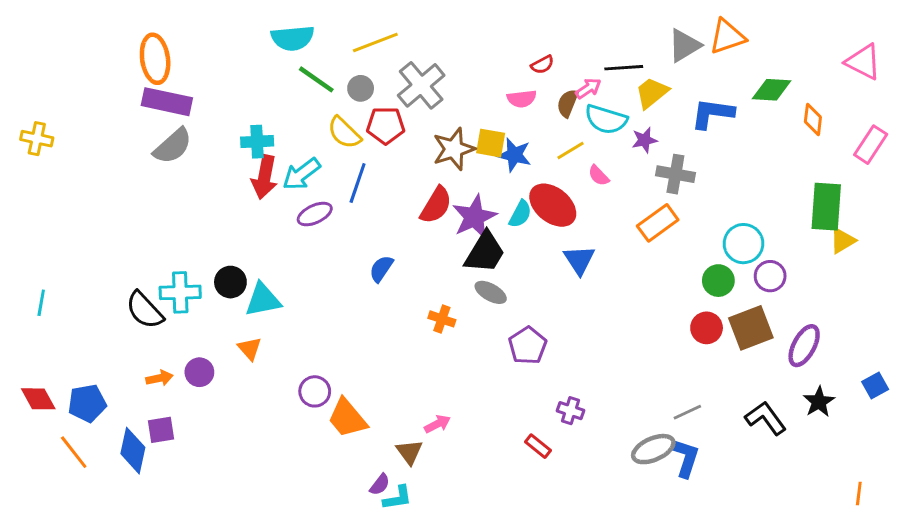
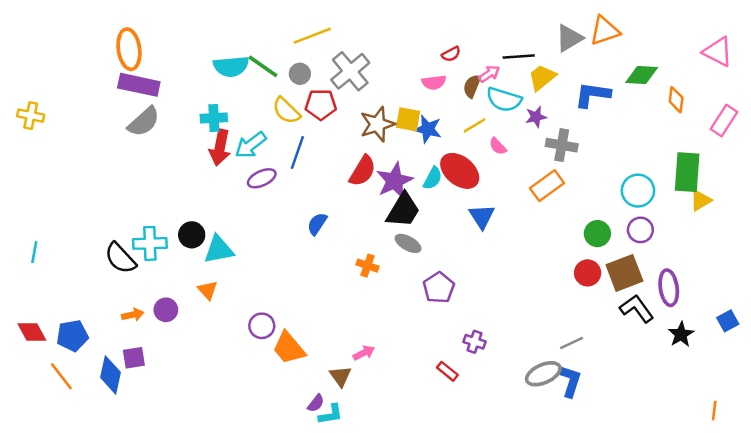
cyan semicircle: (293, 38) -> (231, 66), moved
cyan circle: (743, 244) -> (638, 191), moved
purple ellipse: (804, 346) -> (669, 288), turned -36
black L-shape: (766, 418) -> (637, 309), moved

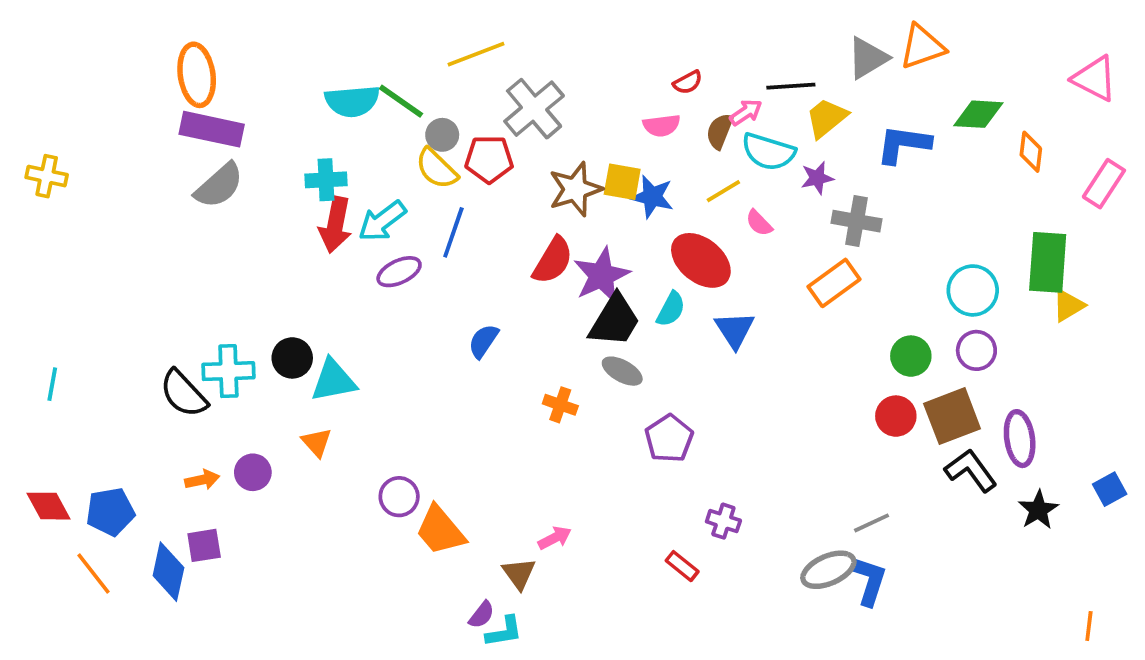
gray circle: (300, 74) -> (442, 135), moved
cyan semicircle: (433, 178) -> (671, 309), moved

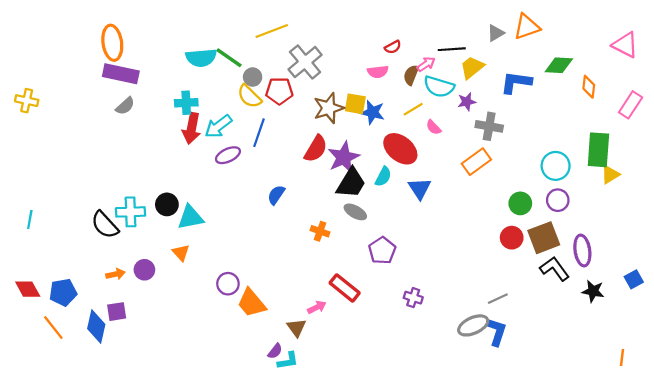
gray triangle: (868, 58) -> (496, 33), size x0.7
gray semicircle: (219, 185) -> (125, 106), size x0.7
black star: (1038, 510) -> (593, 291), turned -30
red rectangle: (682, 566) -> (345, 288), moved, size x1.6

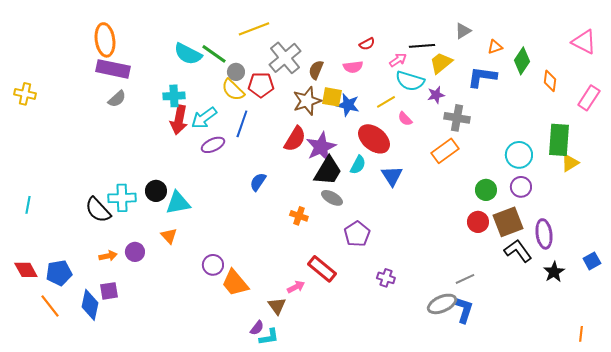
orange triangle: (527, 27) -> (495, 47), moved, size x0.6
cyan semicircle: (201, 58) -> (188, 54), turned 32
green diamond: (559, 65) -> (522, 61), turned -60
brown semicircle: (411, 75) -> (316, 70), moved
black star: (593, 291) -> (554, 272), turned 30

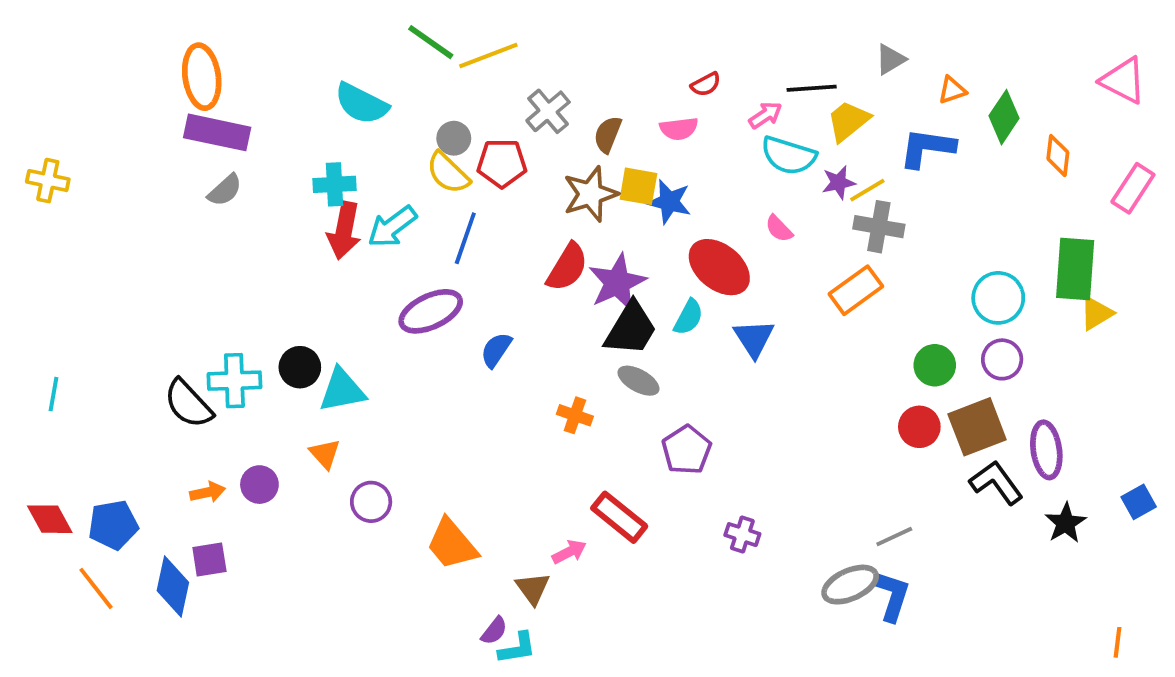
green line: (214, 54) -> (431, 42), moved
gray cross: (285, 58) -> (548, 111), size x0.7
yellow line: (386, 102) -> (867, 190), moved
purple ellipse: (213, 145) -> (431, 311), moved, size x1.4
purple circle: (213, 265) -> (371, 502), moved

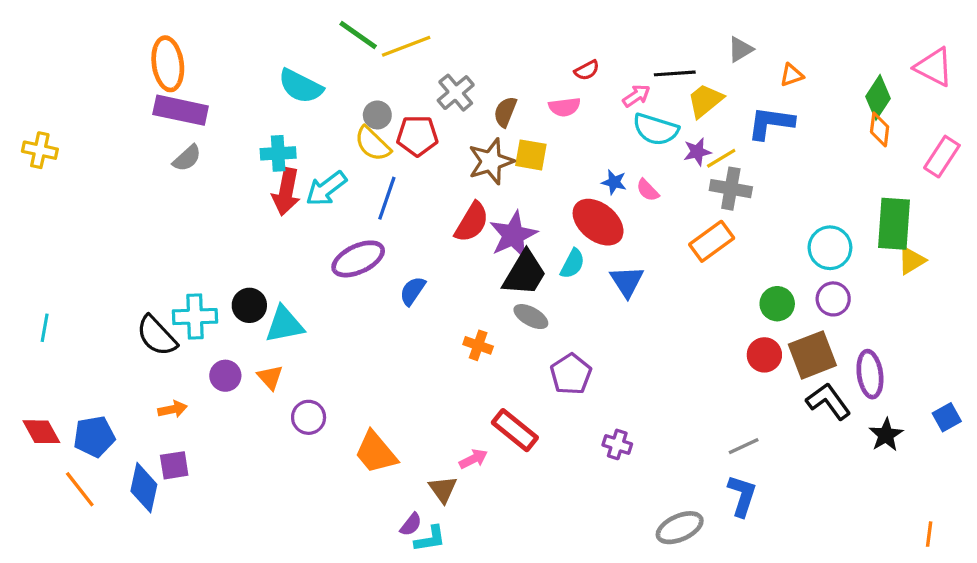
green diamond: (1004, 117) -> (878, 97), moved
blue star: (669, 202) -> (614, 182), moved, size x0.7
purple circle: (259, 485) -> (225, 376), moved
gray ellipse: (850, 585) -> (680, 528), moved

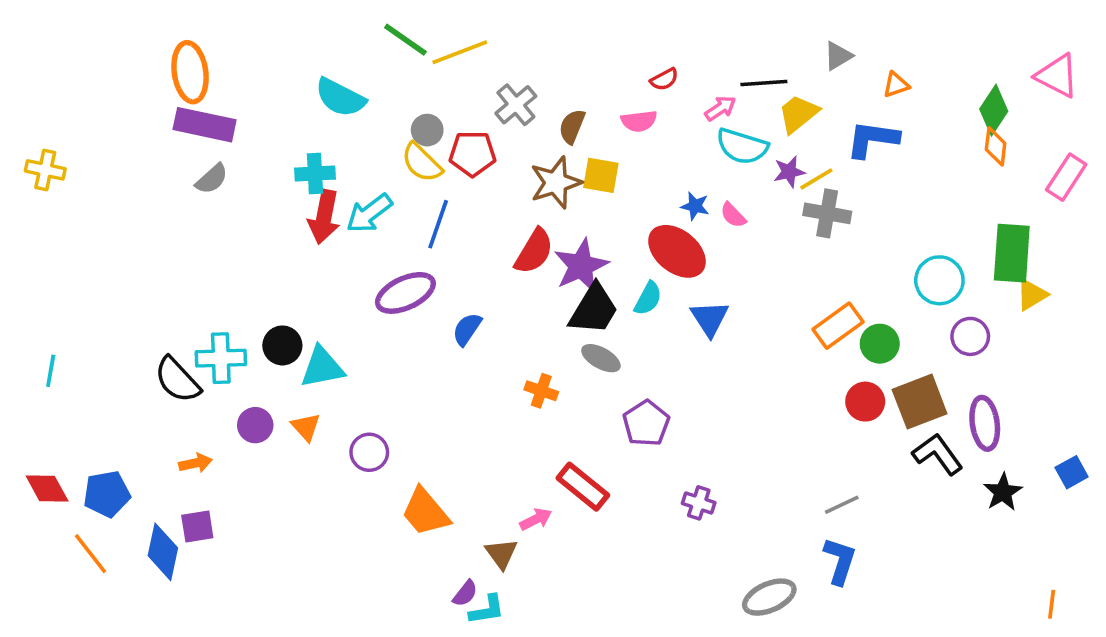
orange rectangle: (712, 241) -> (838, 326), moved
purple circle: (833, 299) -> (970, 336), moved
purple circle: (309, 417) -> (369, 452), moved

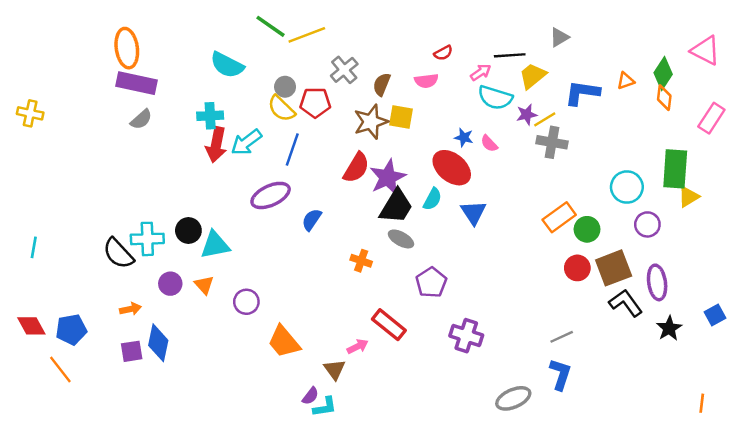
orange triangle: (896, 85) -> (626, 81), moved
purple cross: (699, 503) -> (466, 336), size x1.5
blue diamond: (163, 552) -> (158, 343), moved

